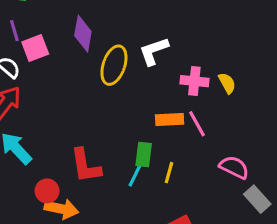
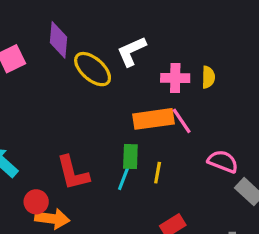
yellow ellipse: (114, 65) -> (93, 69), turned -63
yellow semicircle: (227, 83) -> (208, 77), turned 35
orange rectangle: (170, 119) -> (153, 119), size x1.4

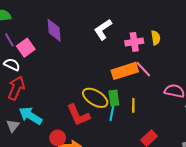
yellow ellipse: (93, 69) -> (95, 98), moved

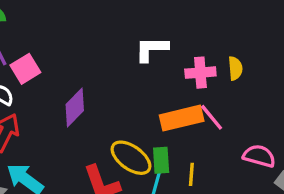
purple diamond: (54, 30) -> (75, 108), moved, turned 45
white L-shape: (103, 30) -> (151, 49), turned 30

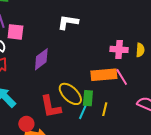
white L-shape: (151, 49) -> (68, 22), moved
pink square: (25, 69) -> (15, 32), turned 30

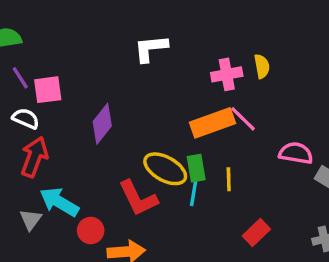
white L-shape: (68, 22) -> (151, 48), moved
red circle: (26, 124) -> (91, 230), moved

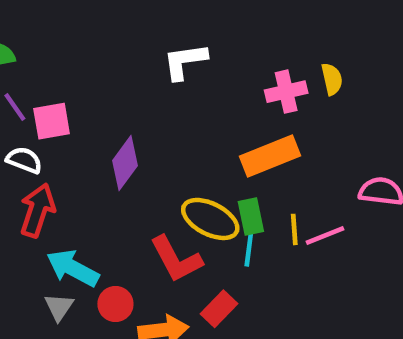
pink line: (243, 119) -> (325, 235), moved, turned -64
gray triangle: (31, 220) -> (59, 307), moved
red rectangle: (256, 233) -> (219, 309), moved

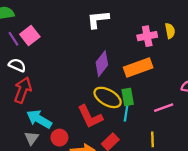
pink square: (52, 121) -> (30, 35), moved, turned -30
purple diamond: (125, 163) -> (102, 64), moved
yellow line: (294, 229) -> (152, 139), moved

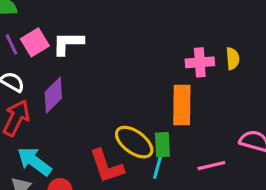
white L-shape: (98, 19) -> (68, 43), moved
purple diamond: (102, 64) -> (53, 95), moved
orange rectangle: (138, 68) -> (182, 105), turned -76

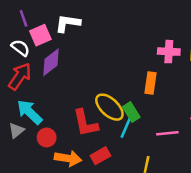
pink square: (35, 42) -> (40, 35), moved
orange rectangle: (182, 105) -> (150, 83), size x0.7
green rectangle: (162, 145) -> (131, 112), turned -36

